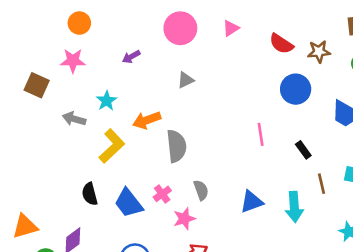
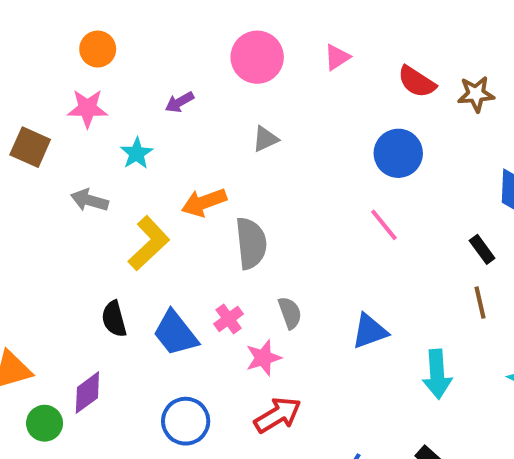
blue circle: (296, 89) -> (398, 153), moved
cyan star: (107, 101) -> (137, 153), moved
pink line: (261, 134) -> (384, 225), turned -30
black rectangle: (303, 150) -> (482, 249), moved
cyan arrow: (294, 207) -> (437, 374), moved

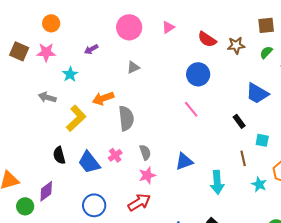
brown square: (30, 147) -> (19, 51), moved
brown line: (480, 303) -> (243, 158), moved
pink star: (263, 358) -> (147, 175), moved

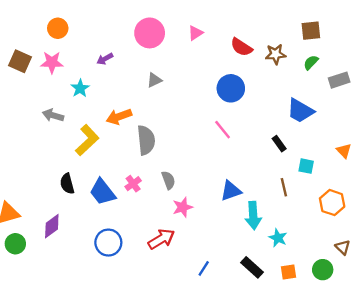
blue triangle: (184, 161) -> (231, 191), moved
pink star: (147, 175) -> (183, 207), moved
cyan star: (259, 184) -> (278, 238), moved
green circle: (25, 206) -> (15, 244), moved

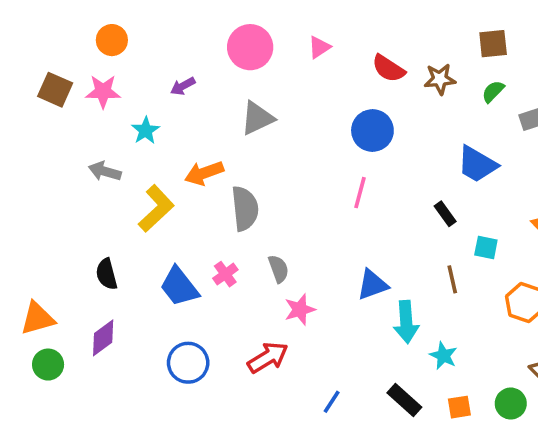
gray triangle: (154, 80) -> (257, 118), size x1.5
pink line: (223, 130) -> (360, 193), turned 54
black semicircle: (67, 184) -> (107, 274), moved

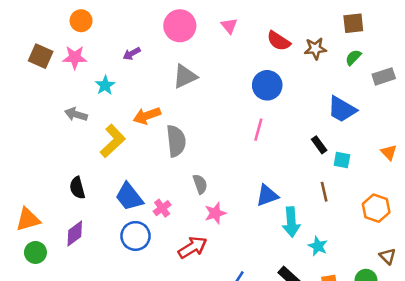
pink triangle: (319, 47) -> (229, 26), turned -36
cyan square: (486, 248) -> (342, 160), moved
pink cross: (225, 274) -> (162, 208), moved
blue circle: (188, 363) -> (136, 236), moved

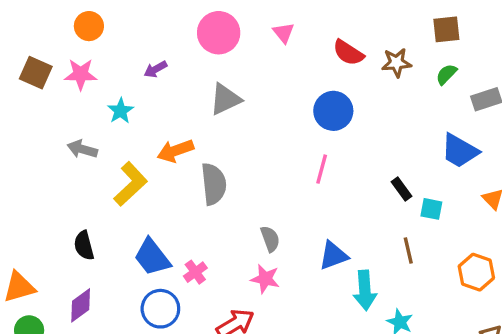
blue trapezoid: (342, 109) -> (460, 151), moved
gray semicircle: (200, 184) -> (270, 239), moved
pink star: (215, 213) -> (265, 279), turned 30

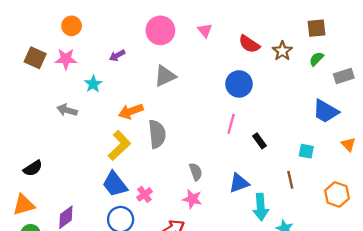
brown star: (397, 63) -> (282, 51), turned -30
yellow L-shape: (131, 184) -> (119, 145), moved
black rectangle: (401, 189) -> (260, 141), moved
black semicircle: (84, 246) -> (33, 168), moved, turned -108

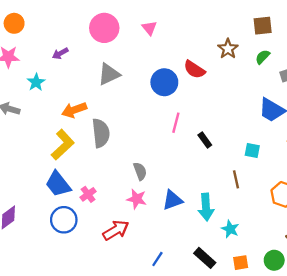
red semicircle: (249, 44) -> (194, 70), moved
blue circle: (239, 84) -> (164, 82), moved
blue triangle: (239, 183) -> (172, 200), moved

